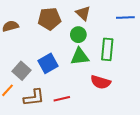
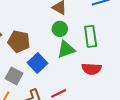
brown pentagon: (49, 19) -> (19, 41), moved, turned 30

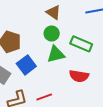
green rectangle: (91, 36) -> (81, 44), turned -65

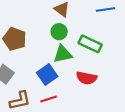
blue square: (26, 65) -> (47, 74), moved

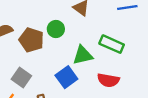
green circle: (59, 32) -> (56, 29), moved

